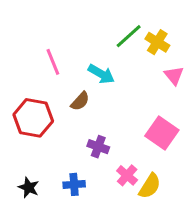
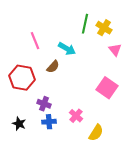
green line: (129, 36) -> (85, 24), turned -36
purple cross: (98, 147) -> (44, 104), moved
pink cross: (127, 175) -> (76, 116), moved
yellow semicircle: (150, 186) -> (96, 133), moved

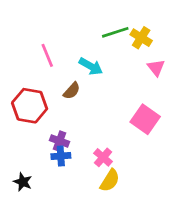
green line: (85, 24) -> (115, 32), turned 60
blue cross: (49, 122) -> (61, 156), moved
black star: (19, 124) -> (23, 182), moved
yellow semicircle: (96, 133) -> (110, 181), moved

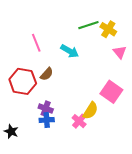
brown semicircle: (72, 91) -> (47, 74), moved
yellow semicircle: (110, 181) -> (91, 111), moved
black star: (23, 182) -> (11, 131), moved

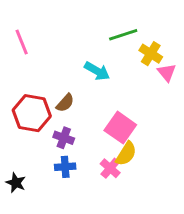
yellow cross: (108, 29) -> (151, 54), moved
pink line: (36, 43) -> (22, 42), moved
pink square: (111, 92) -> (120, 128), moved
purple cross: (46, 109) -> (64, 138), moved

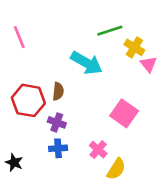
cyan arrow: (97, 71) -> (87, 63), size x1.4
brown semicircle: (65, 103) -> (58, 91), turned -36
pink square: (120, 128) -> (124, 113), moved
yellow semicircle: (126, 154) -> (116, 169), moved

